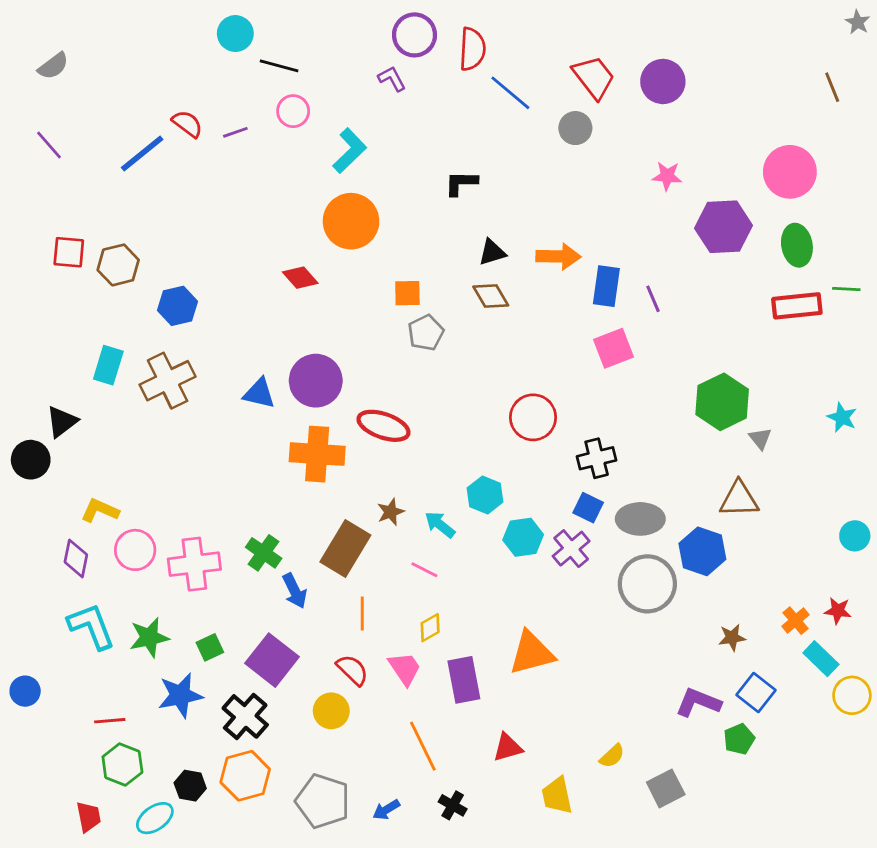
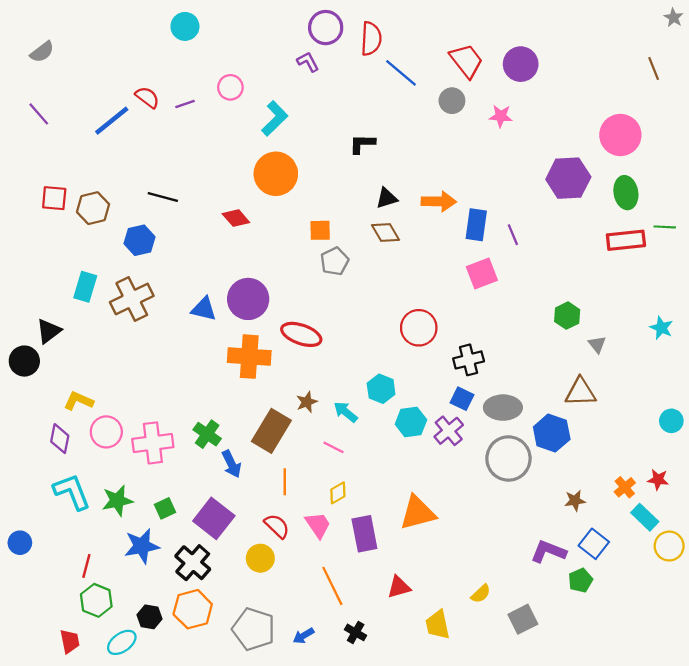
black line: (279, 66) -> (163, 197), moved
pink star: (667, 176) -> (501, 116), moved
green hexagon: (722, 402) -> (567, 316), size x0.6
red line: (110, 721) -> (86, 566), turned -70

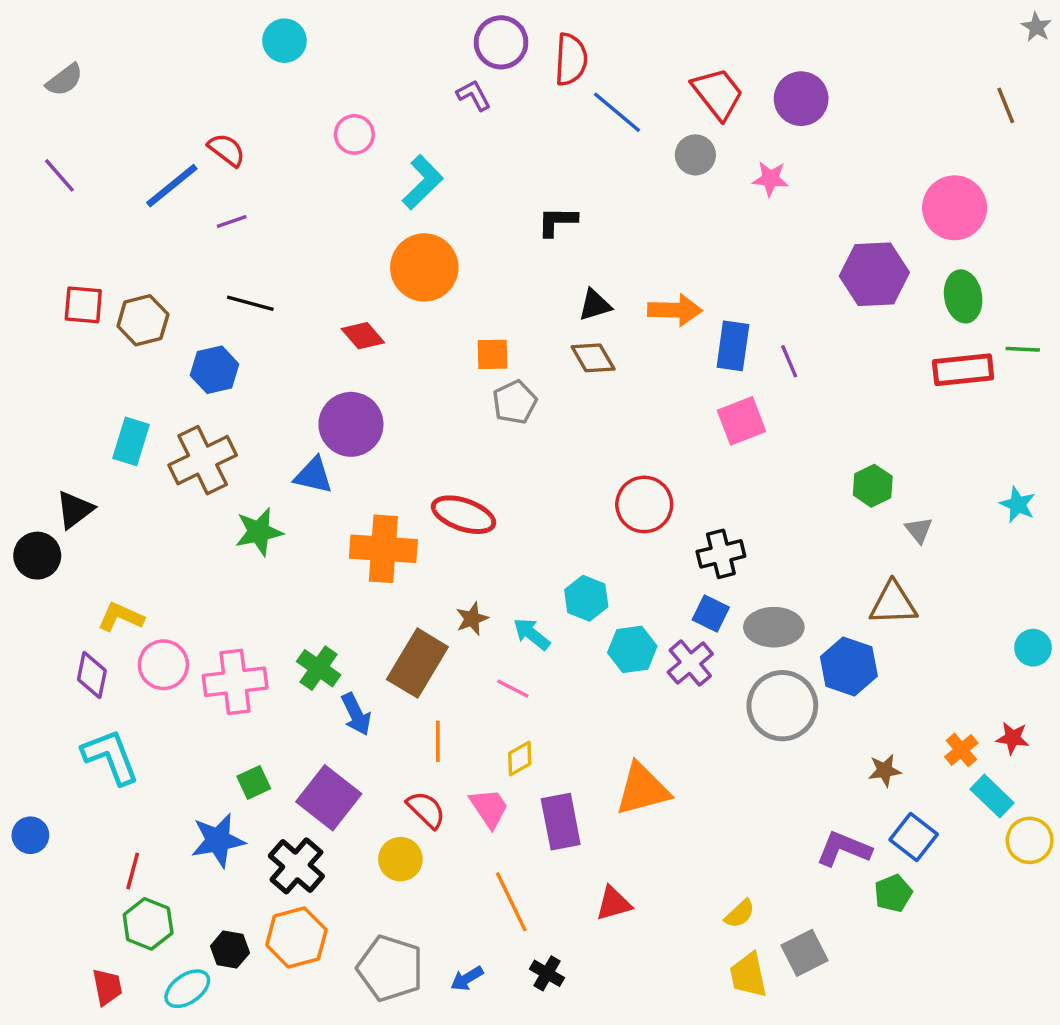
purple line: (185, 104) -> (232, 221), moved
purple circle: (248, 299) -> (351, 424), moved
green star: (117, 501) -> (259, 532), moved
yellow trapezoid: (438, 625) -> (748, 975), moved

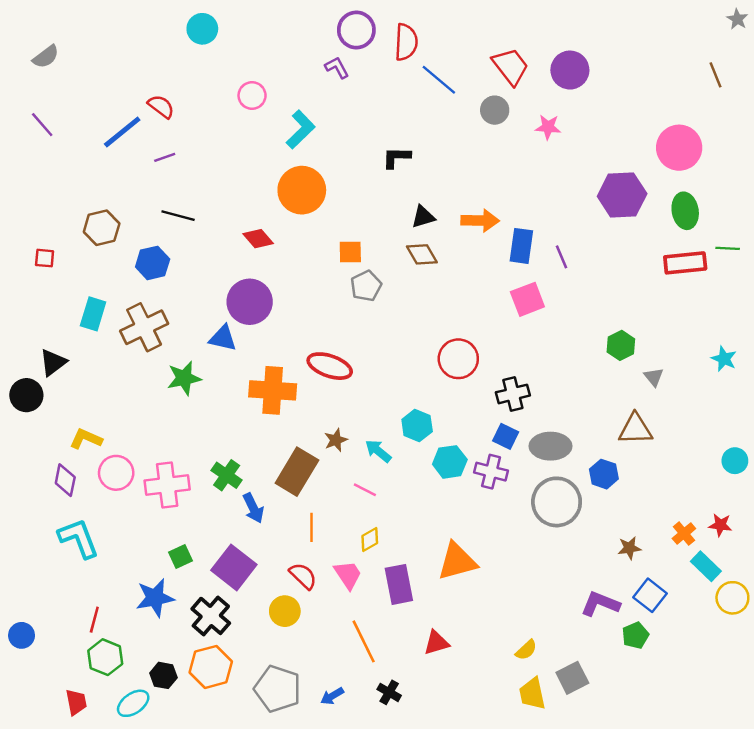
red square: (83, 305) -> (45, 258), moved, size x0.7
purple cross: (690, 663) -> (491, 472), turned -36
blue hexagon: (849, 666) -> (604, 474), size x0.7
blue circle: (30, 835) -> (22, 635), moved

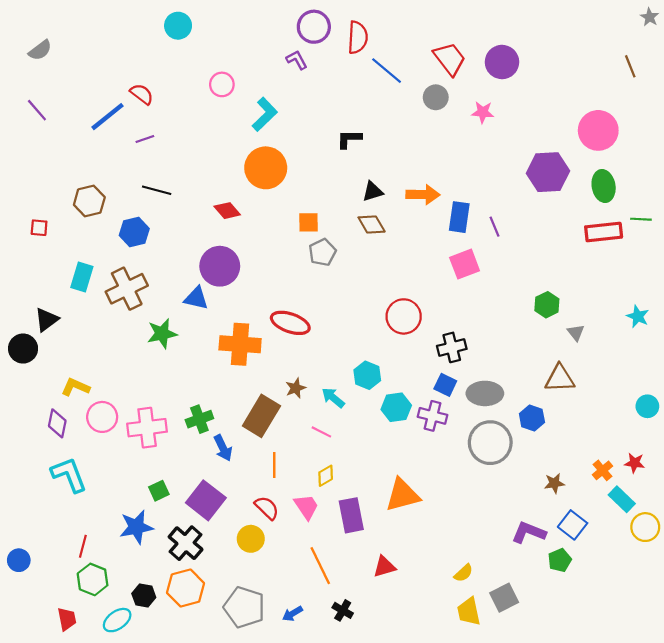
green cross: (227, 475) -> (199, 419), turned 35

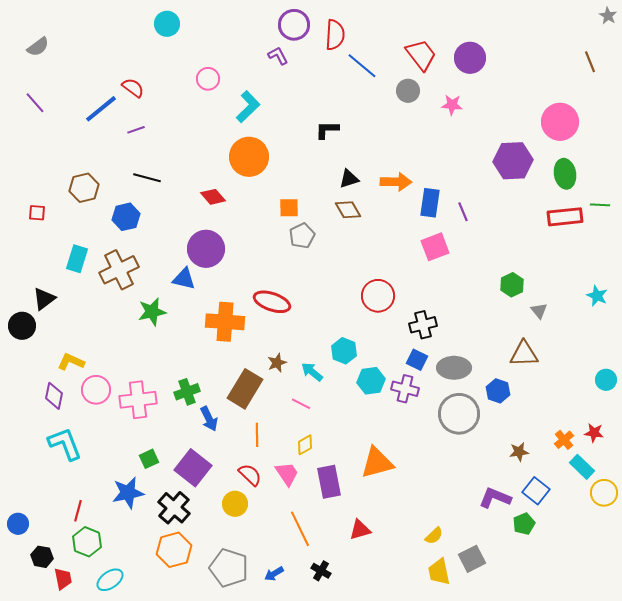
black hexagon: (144, 595) -> (42, 557), moved

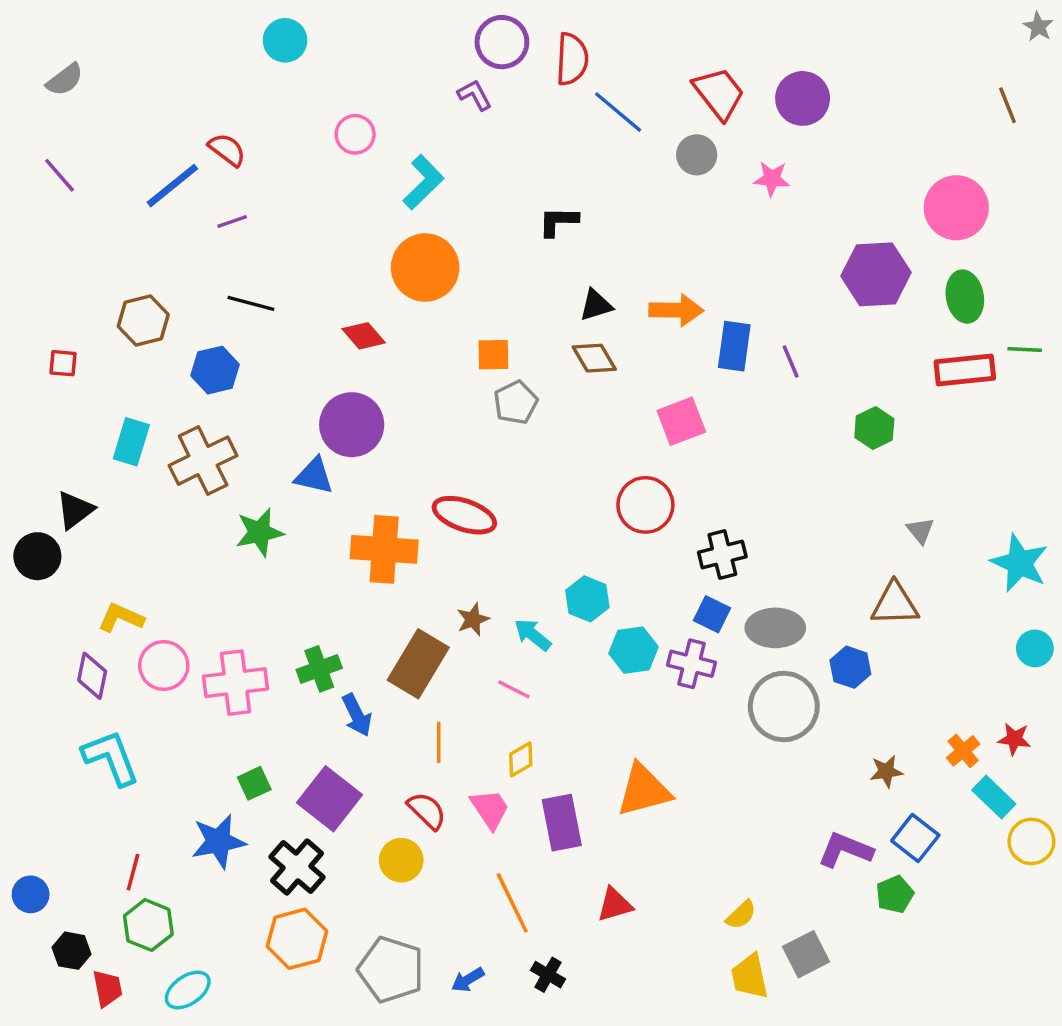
pink square: (435, 247) -> (681, 421), moved
green hexagon: (512, 285) -> (874, 428), moved
cyan star: (597, 296) -> (1019, 563), moved, size x1.6

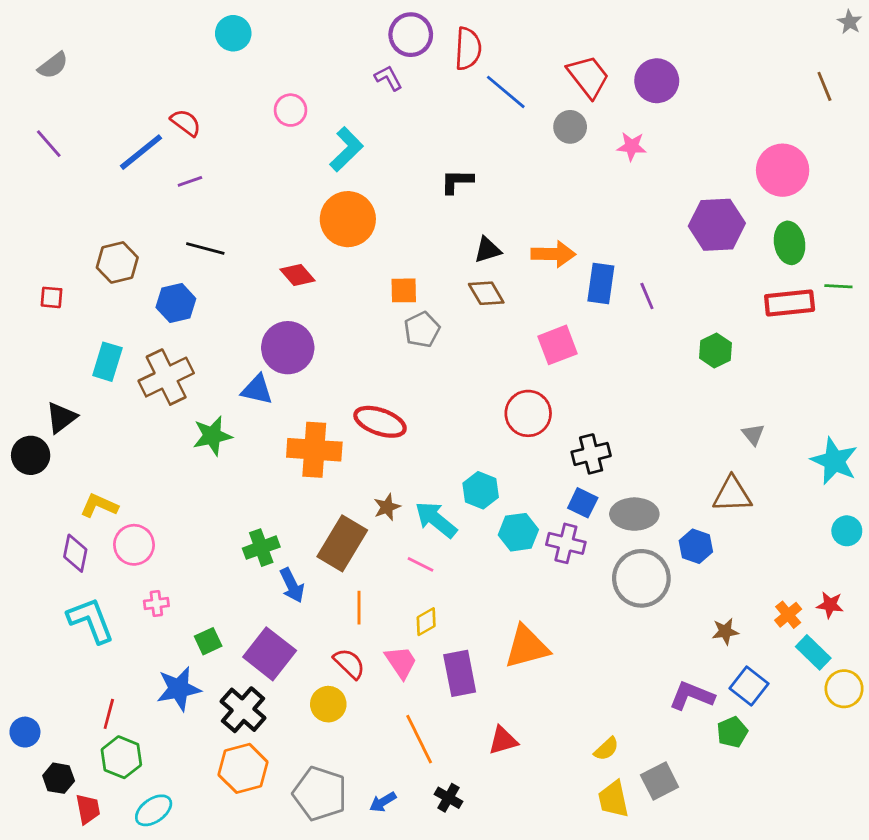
cyan arrow: (533, 635) -> (436, 520), size x1.4
pink cross: (236, 683) -> (156, 603), moved, size x0.5

